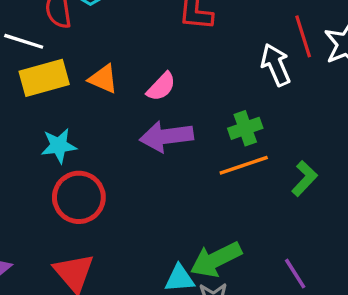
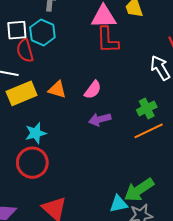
purple arrow: (166, 136) -> (100, 119), size x0.7
red circle: (79, 197) -> (32, 163), moved

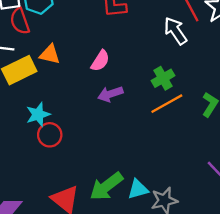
orange triangle: (57, 90) -> (50, 54), moved
red circle: (32, 163) -> (50, 135), moved, size x0.7
green arrow: (139, 190) -> (106, 186), moved

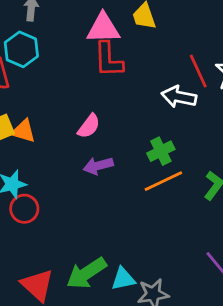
white arrow: (175, 31) -> (179, 97), turned -48
orange triangle: (50, 54) -> (23, 131), moved

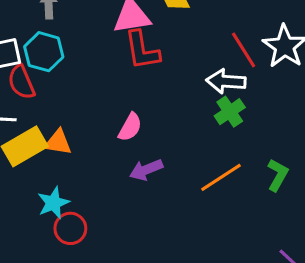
green cross: (161, 151) -> (230, 112), moved

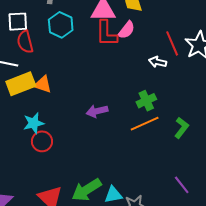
cyan hexagon: (44, 52) -> (61, 25), moved
white arrow: (226, 81) -> (158, 62), size x0.7
green cross: (230, 112) -> (146, 101), moved
pink semicircle: (130, 127) -> (127, 30), moved

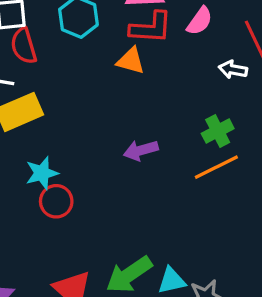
pink semicircle: (127, 30) -> (200, 21), moved
red L-shape: (106, 33) -> (151, 28), turned -84
orange triangle: (43, 84) -> (131, 61), moved

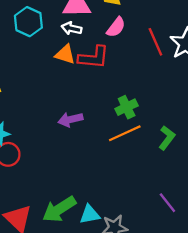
red L-shape: (151, 28) -> (94, 57), moved
white arrow: (233, 70) -> (72, 28), moved

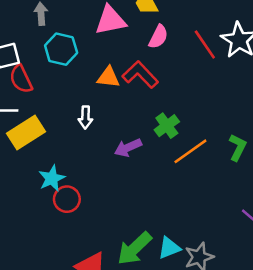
white arrow: (72, 28) -> (85, 117), moved, turned -90
red L-shape: (94, 57) -> (140, 75), turned -128
green cross: (127, 107) -> (167, 126), moved

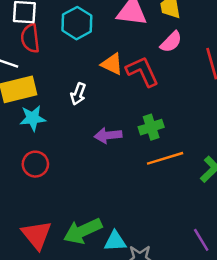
cyan star: (52, 178) -> (33, 118), moved

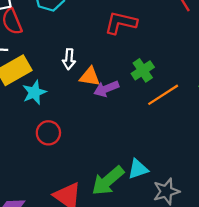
orange triangle: (112, 64) -> (90, 77), moved
red L-shape: (142, 71) -> (121, 23), turned -36
cyan triangle: (115, 241) -> (138, 169), moved

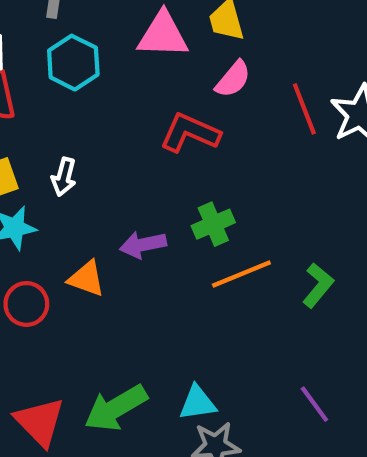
white arrow: (69, 59) -> (64, 177), moved
orange triangle: (90, 77) -> (86, 279), moved
cyan triangle: (138, 169) -> (198, 403), moved

